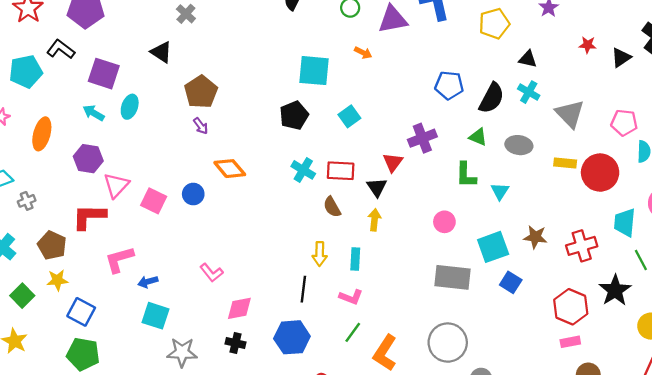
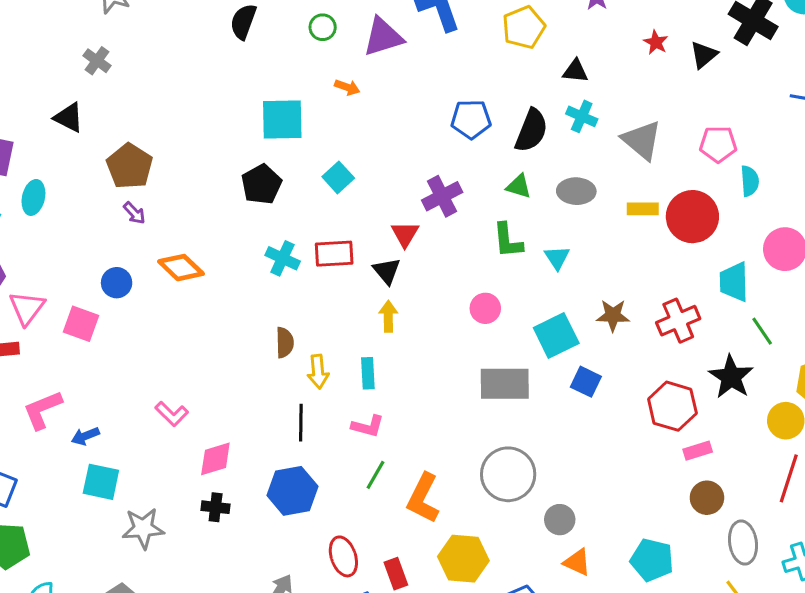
red star: (588, 45) -> (656, 42), turned 30
blue circle: (193, 194) -> (117, 283), moved
brown semicircle: (332, 207) -> (285, 343), moved, turned -145
pink rectangle: (570, 342) -> (698, 451), moved

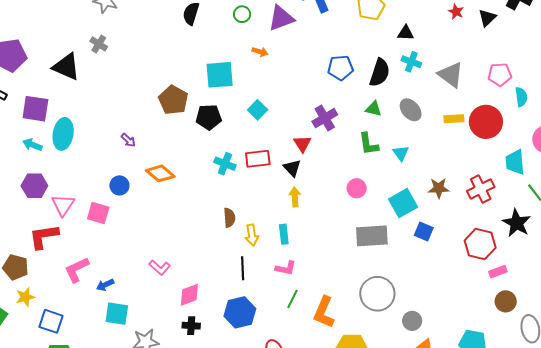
black triangle: (69, 117) -> (66, 67), moved, size x1.4
brown pentagon: (130, 166) -> (173, 100), moved
black pentagon: (262, 184) -> (209, 117), turned 30
gray ellipse: (576, 191) -> (411, 110), turned 50
cyan ellipse: (33, 197) -> (63, 134), size x1.4

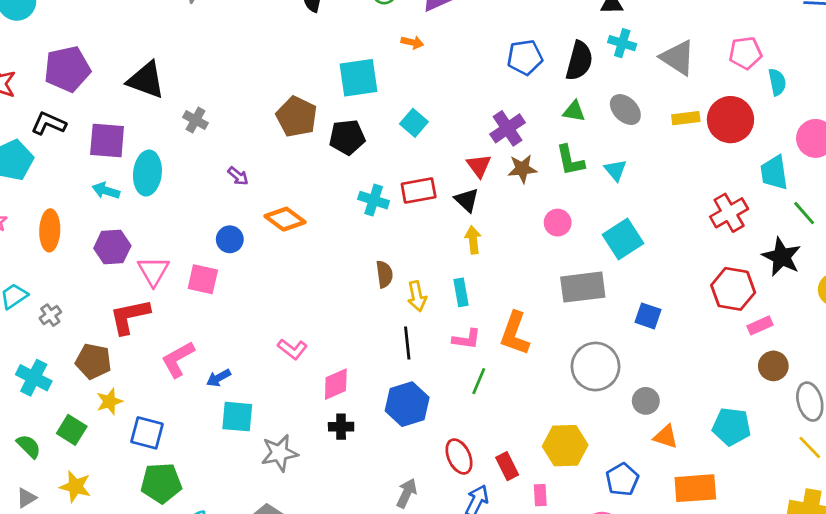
gray cross: (99, 44) -> (196, 120), moved
brown star: (439, 188) -> (522, 169), moved
blue square: (424, 232) -> (648, 316), moved
orange L-shape: (324, 312) -> (515, 333), moved

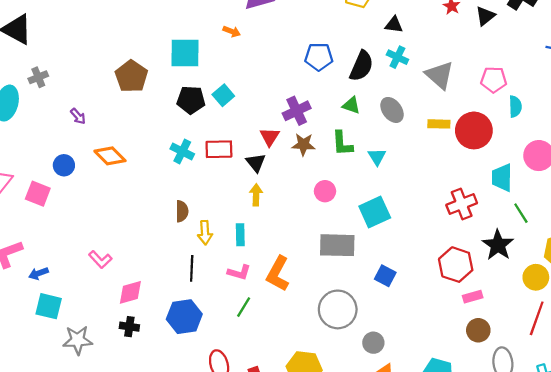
gray cross: (196, 120) -> (38, 77), moved, turned 30
black pentagon: (347, 137) -> (191, 100), moved

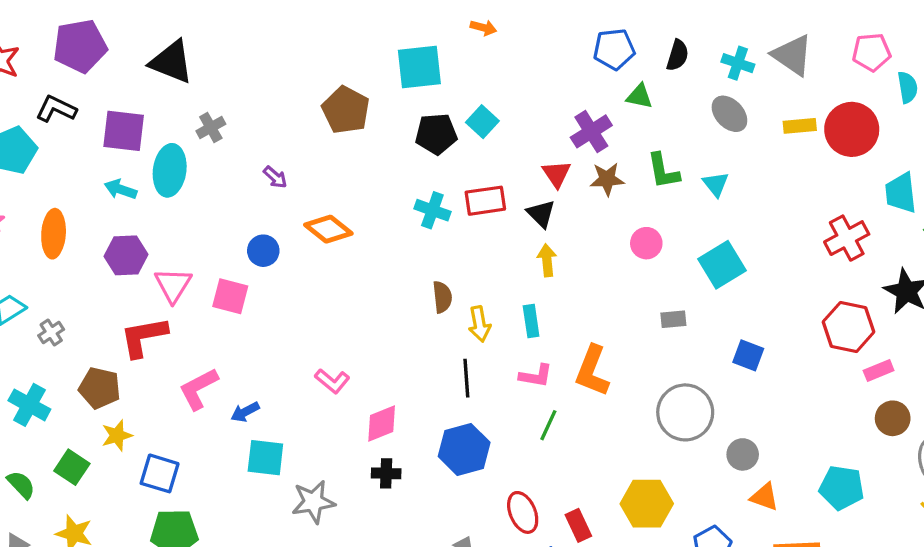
cyan cross: (397, 57) -> (738, 63), moved
black semicircle: (361, 66) -> (678, 55), size x0.7
green triangle: (351, 105) -> (639, 96), moved
gray rectangle: (337, 245) -> (673, 319), size x0.5

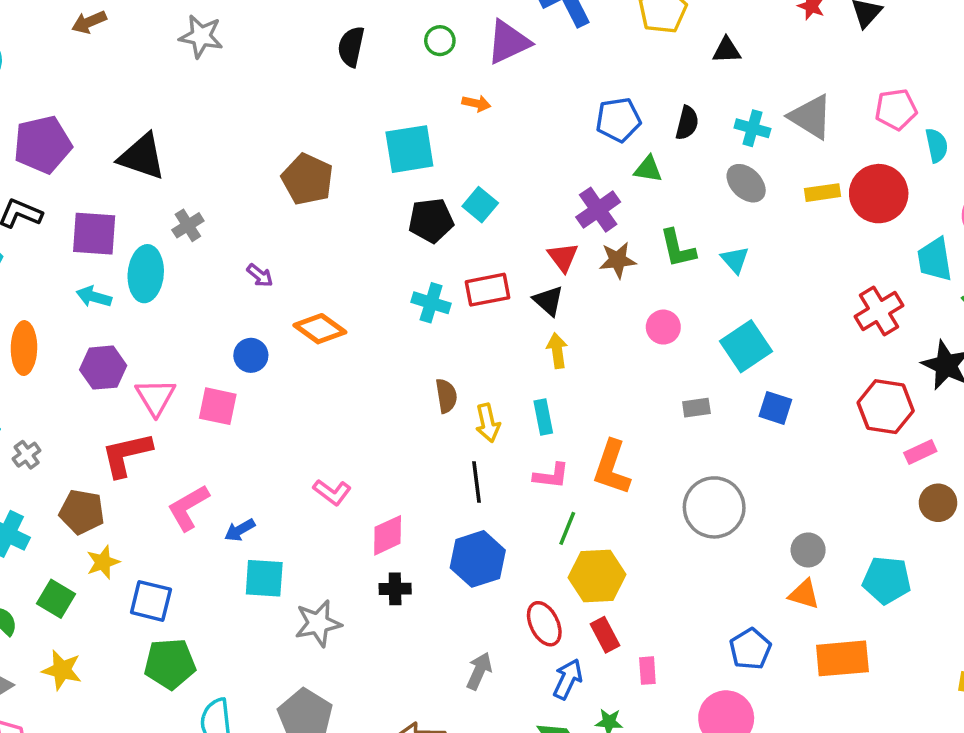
brown pentagon: (346, 110) -> (307, 179), moved
blue square: (748, 355) -> (775, 408), moved
gray circle: (743, 454) -> (808, 550), moved
yellow hexagon: (647, 504) -> (597, 576), moved

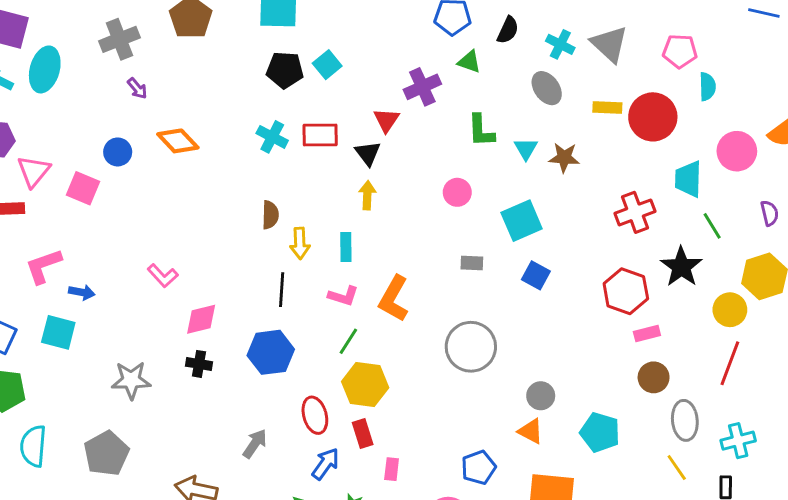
gray cross: (188, 225) -> (119, 39), moved, size x1.5
brown star: (618, 260) -> (564, 158), moved
blue arrow: (240, 530) -> (82, 292), turned -150
cyan square: (264, 578) -> (58, 332), moved

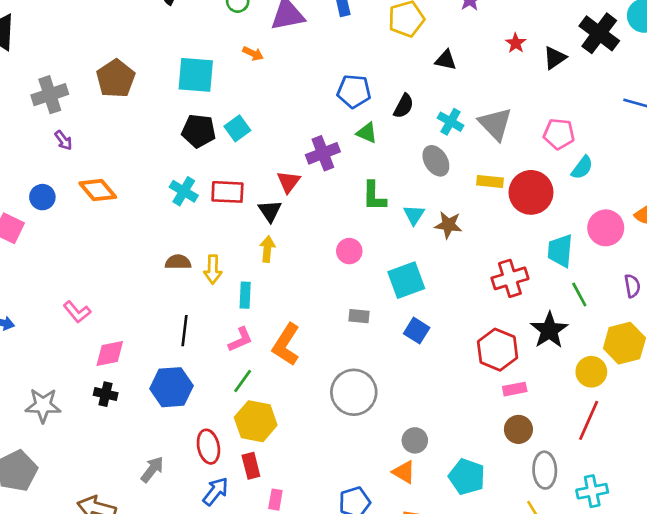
cyan semicircle: (707, 87) -> (582, 168), turned 35
brown semicircle: (270, 215) -> (178, 262), turned -95
yellow arrow: (300, 243) -> (213, 269), moved
pink L-shape: (343, 296) -> (240, 340), turned -44

